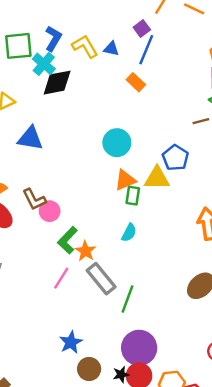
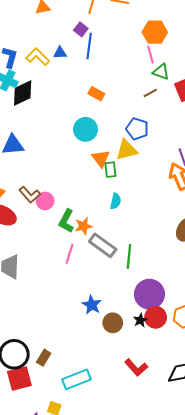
orange rectangle: (136, 82) -> (96, 94), moved
orange triangle: (125, 180) -> (101, 158), turned -30
orange star: (85, 251) -> (84, 226), turned -30

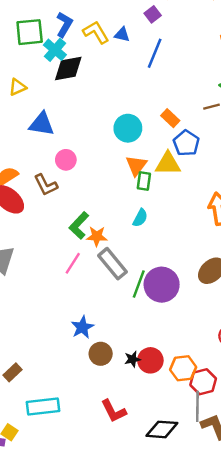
blue line: (89, 46) -> (155, 53), moved
orange rectangle: (96, 94) -> (170, 118), moved
pink circle: (45, 201) -> (66, 160), moved
purple circle: (149, 294) -> (162, 285), moved

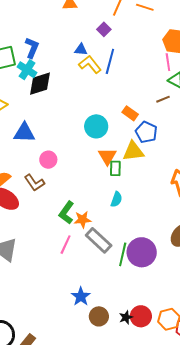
yellow L-shape: (96, 32) -> (90, 64), moved

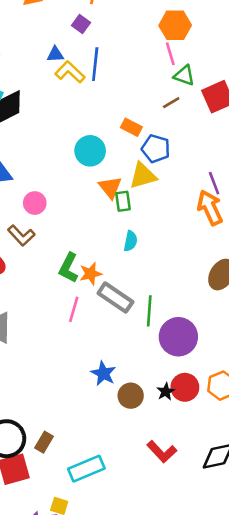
purple circle: (142, 252) -> (178, 337), moved

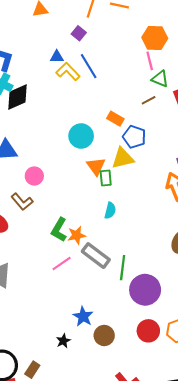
blue line: (95, 64) -> (89, 66), turned -40
pink line: (74, 309) -> (62, 263), turned 36
black star: (166, 392) -> (63, 341), moved

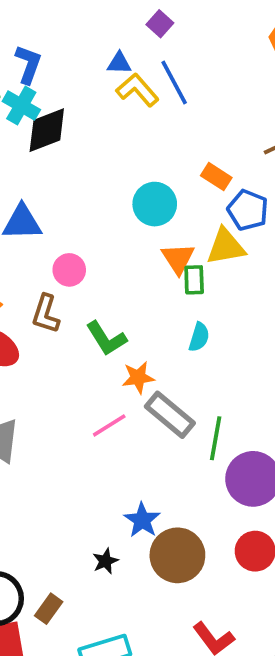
brown L-shape: (22, 202) -> (46, 314), turned 55
green L-shape: (59, 230) -> (106, 338), moved, turned -65
brown circle: (104, 335) -> (177, 555), size x1.5

